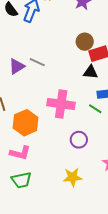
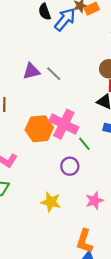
green line: (95, 109) -> (84, 144), moved
orange hexagon: (26, 123) -> (39, 129), moved

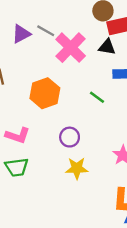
pink cross: (64, 124) -> (71, 48), moved, turned 32
purple circle: (70, 166) -> (70, 137), moved

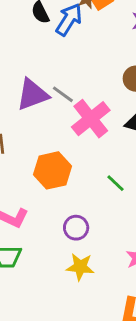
purple triangle: (21, 34) -> (33, 94), size x1.4

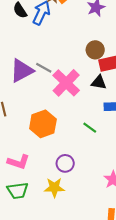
yellow star: (80, 267) -> (54, 188), moved

